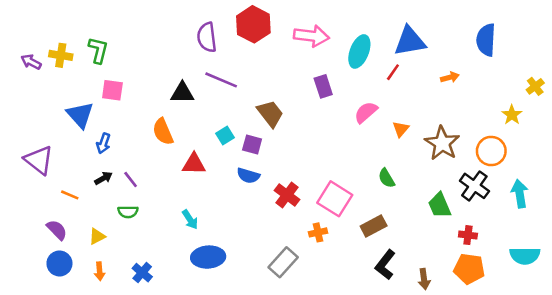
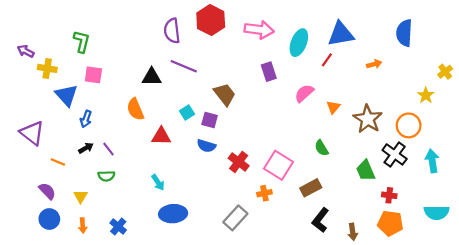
yellow cross: (61, 55) -> (47, 68), moved
yellow triangle: (97, 236) -> (81, 196), turned -32

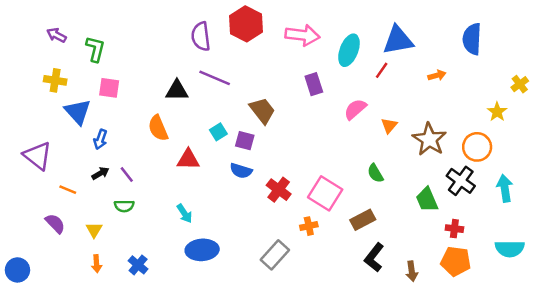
purple arrow: (26, 51) -> (56, 35), moved
blue circle: (49, 219) -> (17, 270), moved

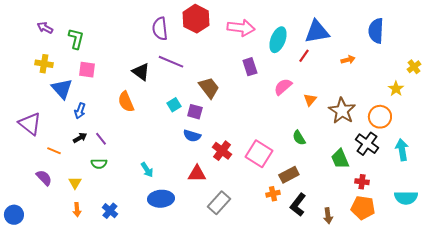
black triangle: (177, 90) -> (141, 72), turned 36
red triangle: (188, 159) -> (197, 174), moved
orange cross: (309, 226) -> (273, 194), moved

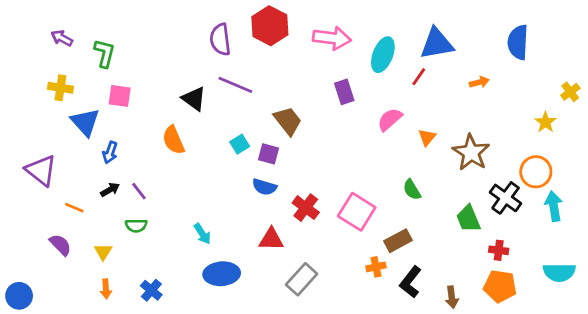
orange circle: (380, 117) -> (536, 172), moved

